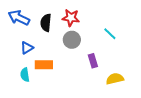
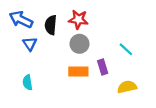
cyan line: (110, 34) -> (126, 49), moved
blue triangle: (27, 48) -> (30, 44), moved, turned -32
orange rectangle: (44, 65) -> (78, 71), moved

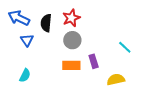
red star: (78, 19) -> (71, 18), turned -30
cyan line: (126, 49) -> (125, 47), moved
cyan semicircle: (28, 82) -> (25, 75), turned -144

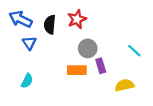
gray circle: (72, 40) -> (88, 48), moved

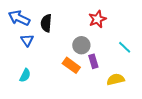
red star: (77, 19) -> (97, 19), moved
orange rectangle: (77, 70) -> (71, 65), turned 36

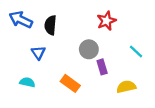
blue triangle: (27, 40) -> (38, 53), moved
orange rectangle: (71, 65) -> (70, 83), moved
cyan semicircle: (25, 75) -> (27, 82), turned -104

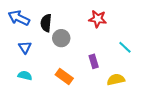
red star: (106, 21) -> (98, 19), turned 30
gray circle: (89, 49) -> (61, 38), moved
blue triangle: (38, 53) -> (25, 47), moved

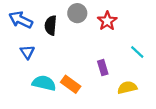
red star: (98, 19) -> (107, 21), turned 30
gray circle: (61, 38) -> (77, 13), moved
cyan semicircle: (25, 76) -> (44, 83), moved, size x1.5

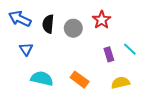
gray circle: (77, 13) -> (73, 28), moved
purple rectangle: (103, 68) -> (109, 54), moved
orange rectangle: (71, 84) -> (80, 80), moved

